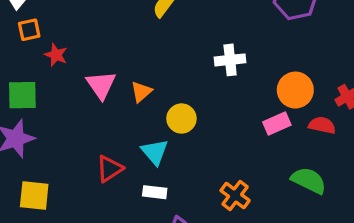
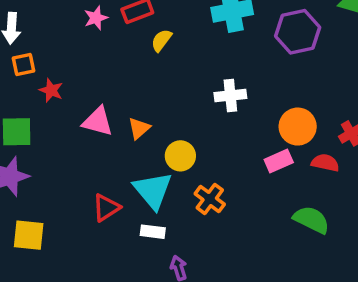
pink triangle: (101, 85) -> (98, 121), turned -40
cyan triangle: (155, 152) -> (153, 190), size x1.4
orange cross: (235, 196) -> (210, 199), moved

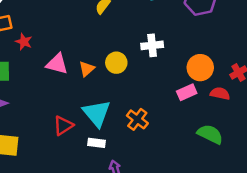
yellow circle: (180, 156) -> (116, 63), moved

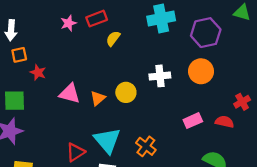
orange circle: (200, 68) -> (201, 71), moved

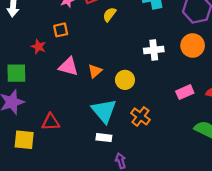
orange square: (19, 55) -> (61, 30), moved
yellow circle: (126, 92) -> (125, 80), moved
red triangle: (76, 152) -> (51, 122), moved, turned 30

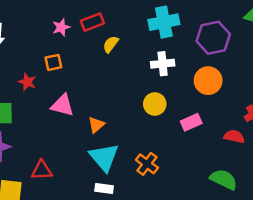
white cross: (154, 50) -> (163, 64), moved
orange triangle: (95, 71) -> (96, 125), moved
yellow circle: (125, 80) -> (155, 104), moved
pink rectangle: (185, 92) -> (191, 122), moved

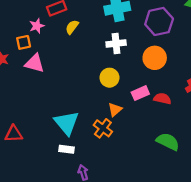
pink star: (61, 27) -> (37, 26), moved
pink triangle: (62, 105) -> (35, 63), moved
orange triangle: (96, 125) -> (115, 110), moved
red semicircle: (234, 137) -> (162, 99), moved

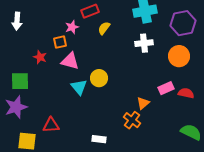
yellow circle: (109, 78) -> (99, 78), moved
cyan triangle: (67, 123) -> (79, 87), moved, size x0.7

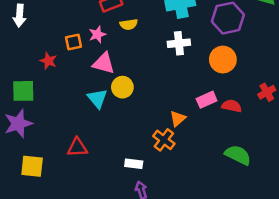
pink star: (72, 27) -> (97, 34), moved
yellow semicircle: (104, 28) -> (129, 24), turned -136
pink triangle: (70, 61) -> (104, 63), moved
red triangle: (51, 125) -> (77, 147), moved
white rectangle: (99, 139) -> (134, 164), moved

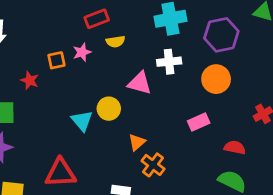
pink triangle: (104, 63) -> (140, 83), moved
red semicircle: (232, 106) -> (235, 147), moved
orange triangle: (178, 119) -> (137, 142), moved
red triangle: (77, 147) -> (60, 173), size x1.4

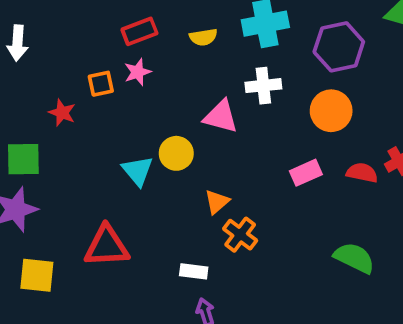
red rectangle: (97, 19) -> (139, 31), moved
yellow semicircle: (115, 42) -> (203, 37), moved
red semicircle: (235, 147) -> (362, 173), moved

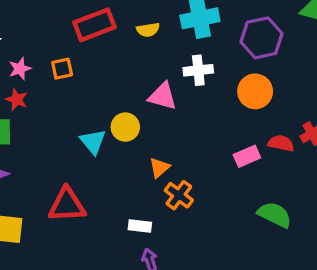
red rectangle: (139, 31) -> (94, 25), size x1.4
pink star: (138, 72) -> (20, 69), moved
red star: (62, 113) -> (17, 99), moved
pink rectangle: (306, 173) -> (247, 156), moved

